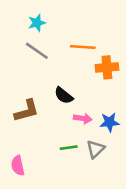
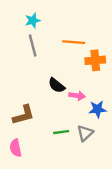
gray line: (37, 51) -> (33, 46), turned 40
brown L-shape: (27, 111) -> (24, 115), moved
pink arrow: (83, 118) -> (77, 96), moved

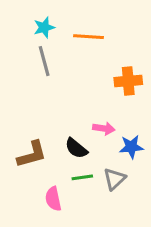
orange line: (74, 42) -> (88, 37), moved
black semicircle: (57, 85) -> (76, 148), moved
pink semicircle: (16, 148) -> (53, 199), moved

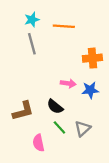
pink arrow: (104, 128) -> (68, 83), moved
blue star: (131, 147) -> (90, 90), moved
green line: (82, 177) -> (59, 127), turned 56

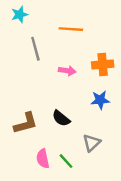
cyan star: (32, 20) -> (20, 14), moved
pink arrow: (68, 83) -> (67, 71), moved
green line: (59, 127) -> (66, 161), moved

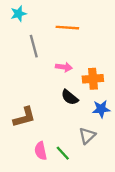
orange cross: (103, 65) -> (93, 79), moved
blue star: (100, 100) -> (101, 109), moved
black semicircle: (61, 118) -> (70, 97), moved

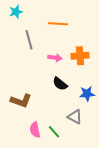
orange cross: (93, 79) -> (80, 56), moved
brown L-shape: (24, 117) -> (21, 101), turned 35
gray triangle: (87, 136) -> (75, 117), turned -49

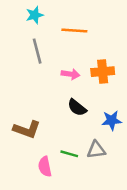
cyan star: (16, 12) -> (35, 15), moved
gray triangle: (75, 117) -> (96, 150), turned -35
green line: (54, 132) -> (69, 154), moved, turned -32

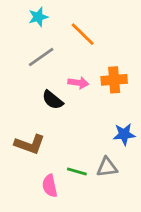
orange line: (74, 30) -> (83, 34), turned 40
gray line: (37, 51) -> (41, 57), turned 70
black semicircle: (77, 108) -> (53, 100), moved

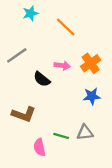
gray line: (41, 57) -> (17, 55), moved
orange cross: (114, 80) -> (91, 63), turned -30
blue star: (124, 134) -> (92, 96), moved

